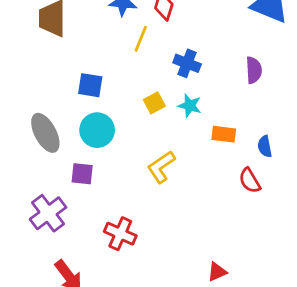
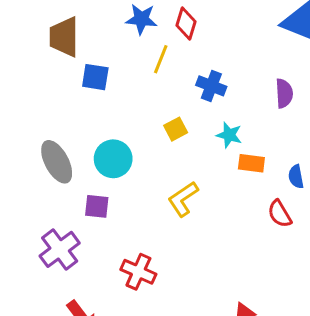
blue square: (90, 85) -> (95, 77), moved
cyan star: (190, 106) -> (229, 135), moved

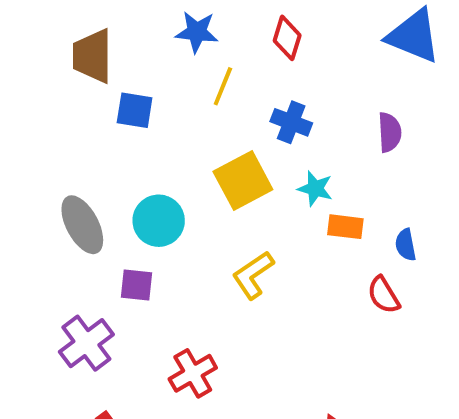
red diamond: (186, 24) -> (287, 38), moved
yellow square: (176, 129) -> (243, 181), size x1.8
red cross: (138, 272) -> (193, 373), turned 36

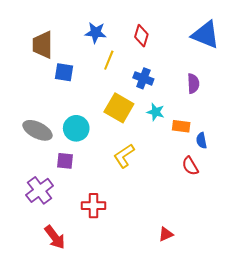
yellow square: (243, 181) -> (119, 108), turned -32
gray ellipse: (82, 225) -> (38, 130), turned -36
orange rectangle: (345, 227) -> (181, 126), moved
red cross: (193, 373) -> (94, 206), turned 30

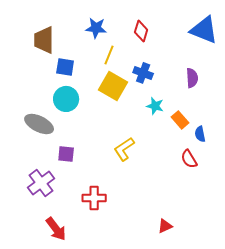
yellow square: (119, 108) -> (113, 86), moved
orange rectangle: (181, 126) -> (180, 120), turned 42
cyan circle: (76, 128) -> (66, 99), moved

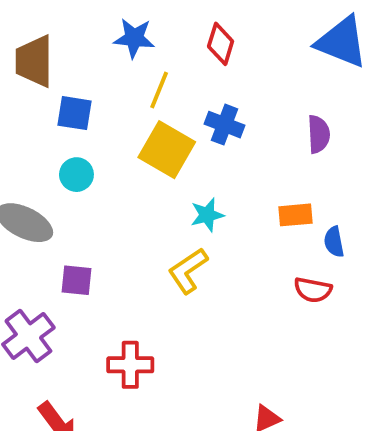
cyan circle: (66, 99) -> (76, 175), size x0.7
cyan star: (155, 106) -> (207, 215), moved, turned -30
orange rectangle: (180, 120) -> (296, 215), turned -54
red semicircle: (189, 159) -> (313, 290), turned -48

